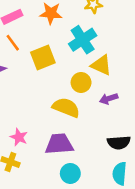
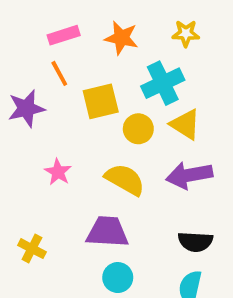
yellow circle: (81, 83) -> (138, 129), moved
purple arrow: (109, 99) -> (189, 175), size x1.6
pink star: (19, 137) -> (58, 172), moved

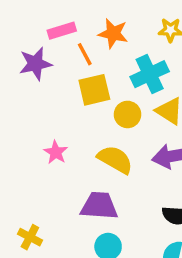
orange line: (59, 73) -> (85, 54), moved
purple star: (26, 108) -> (35, 64), moved
yellow cross: (32, 249) -> (30, 237), moved

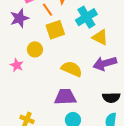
yellow circle: (127, 114) -> (35, 49), moved
pink star: (56, 152) -> (17, 65), moved

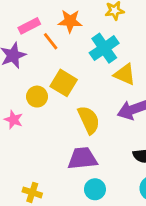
yellow square: (55, 30) -> (64, 83), moved, turned -36
yellow semicircle: (72, 69) -> (89, 120), turned 45

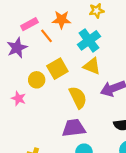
yellow triangle: (125, 74) -> (92, 66), moved
yellow square: (64, 83) -> (57, 69), turned 30

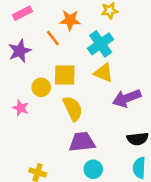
pink rectangle: (29, 24) -> (22, 13), moved
yellow square: (57, 69) -> (65, 75), turned 30
yellow semicircle: (78, 97) -> (73, 109), moved

